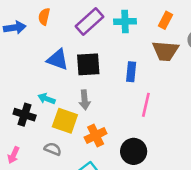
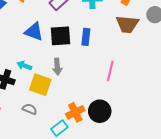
blue rectangle: (131, 72) -> (86, 37), moved
orange cross: (96, 135) -> (75, 112), moved

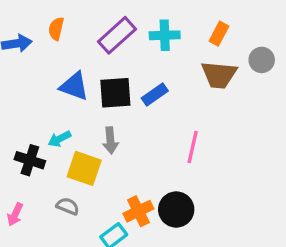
blue rectangle: (86, 37) -> (155, 94), turned 49
cyan arrow: (24, 66) -> (59, 139), turned -48

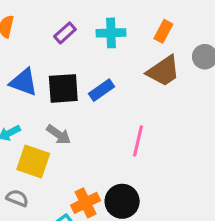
purple rectangle: (117, 35) -> (65, 33), size x0.6
brown trapezoid: (219, 75) -> (163, 71), turned -39
gray arrow: (110, 140) -> (59, 135), turned -50

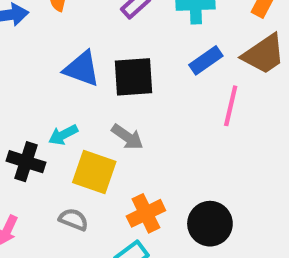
blue rectangle: (101, 90) -> (206, 60), moved
pink line: (138, 141) -> (231, 106), moved
orange cross: (86, 203) -> (146, 213), moved

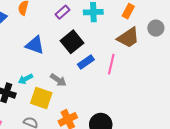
blue rectangle: (206, 60) -> (86, 62), moved
black square: (134, 77) -> (72, 42), moved, turned -35

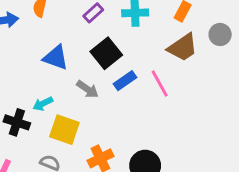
pink line: (111, 64) -> (160, 83), turned -42
gray arrow: (58, 80) -> (87, 89), moved

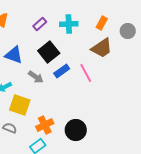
gray circle: (220, 34) -> (128, 31), moved

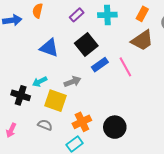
gray arrow: (36, 77) -> (72, 82), moved, turned -56

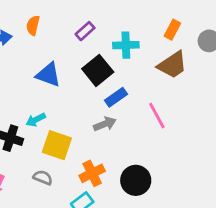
cyan cross: (107, 15) -> (126, 45), moved
pink line: (125, 67) -> (157, 116), moved
gray arrow: (72, 82) -> (105, 124), moved

